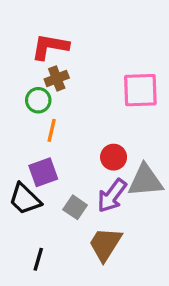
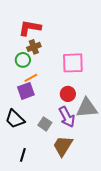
pink square: (140, 90) -> (73, 63), moved
orange line: (52, 130) -> (31, 78), turned 48
purple square: (43, 172) -> (26, 91), moved
purple arrow: (112, 196) -> (67, 117), turned -65

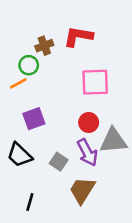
red L-shape: (30, 28) -> (78, 36), moved
brown cross: (34, 47) -> (44, 46), moved
green circle: (23, 60) -> (29, 65), moved
orange line: (31, 78) -> (18, 83), moved

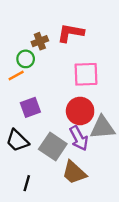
red circle: (89, 122) -> (80, 111), size x1.5
gray square: (59, 162) -> (53, 146), size x1.6
brown trapezoid: (82, 190) -> (74, 173), turned -80

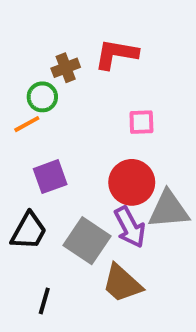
pink square: (86, 74) -> (141, 122), size x0.6
black trapezoid: (17, 141) -> (29, 231), turned -105

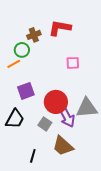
red circle: (132, 182) -> (56, 102), moved
gray square: (87, 241) -> (45, 124), size x0.6
black line: (44, 301) -> (33, 156), moved

